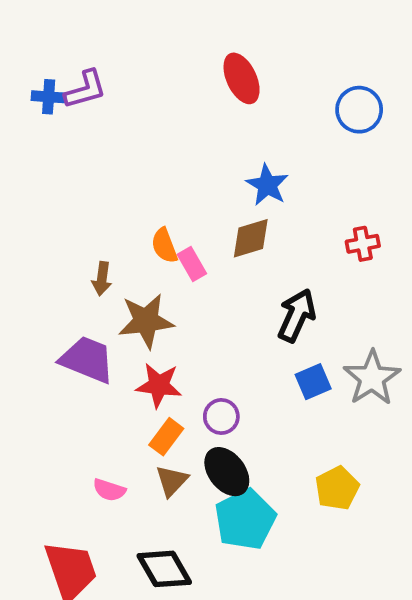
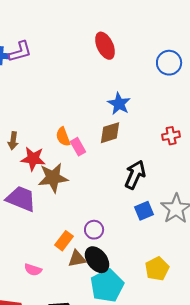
brown arrow: (102, 279) -> (13, 141), moved
red star: (159, 385) -> (33, 159), moved
brown triangle: (172, 481) -> (77, 259), moved, turned 36

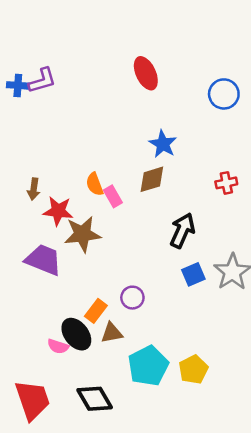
black ellipse: (97, 260) -> (76, 334), moved
yellow pentagon: (157, 269) -> (193, 369), moved

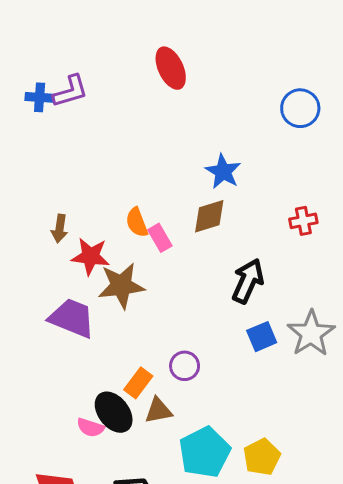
red ellipse: (146, 73) -> (171, 68), moved

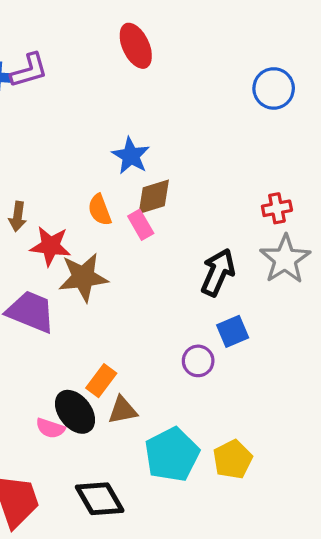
blue star: (223, 171) -> (131, 156), moved
brown diamond: (209, 216) -> (154, 197), moved
pink rectangle: (160, 238) -> (141, 225), moved
gray star: (311, 333) -> (285, 259), moved
purple circle: (185, 366) -> (198, 361), moved

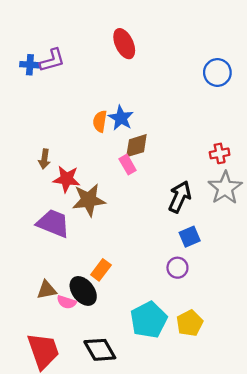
orange semicircle: (100, 210) -> (100, 121), moved, turned 30
purple circle: (198, 361) -> (177, 268), moved
brown triangle: (123, 410) -> (47, 290), moved

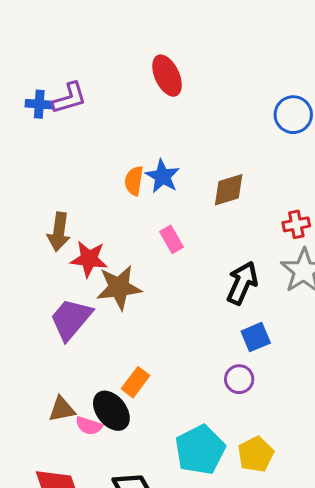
brown diamond: (136, 146) -> (229, 190), moved
brown arrow: (44, 159) -> (59, 232), size x1.4
purple trapezoid: (53, 223) -> (71, 319), turned -72

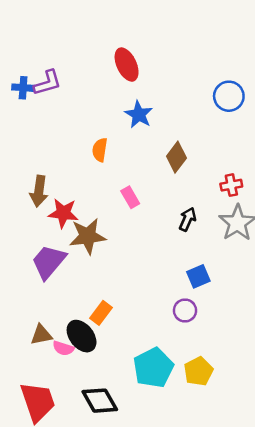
blue star: (163, 176) -> (139, 114), moved
brown diamond: (229, 190) -> (176, 157), turned -36
black arrow: (242, 283) -> (187, 219), moved, size x0.7

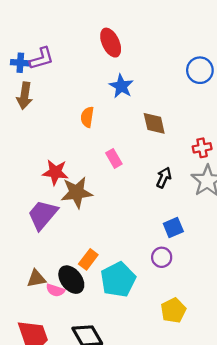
brown diamond: (176, 157) -> (154, 123), turned -50
brown arrow: (39, 191) -> (25, 96), moved
cyan pentagon: (153, 368) -> (118, 280), moved

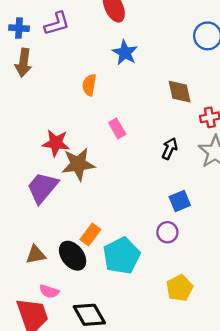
purple L-shape: (42, 59) -> (57, 24), moved
brown diamond: (154, 123) -> (180, 92), moved
pink semicircle: (55, 290) -> (49, 291), moved

